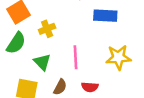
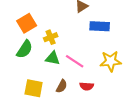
pink line: (76, 57) -> (75, 61), turned -54
green triangle: (42, 62) -> (53, 58), moved, turned -35

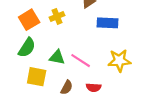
yellow cross: (51, 37) -> (57, 16), moved
yellow square: (34, 88) -> (37, 77), moved

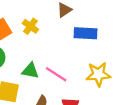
yellow cross: (57, 16) -> (30, 26), turned -32

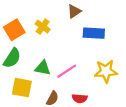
pink line: (56, 74) -> (67, 71), turned -66

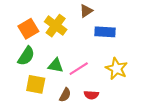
yellow cross: (43, 27) -> (56, 26), size x1.5
yellow star: (106, 71) -> (117, 69), turned 30

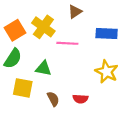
blue rectangle: (105, 32) -> (107, 33), moved
pink line: (79, 69) -> (67, 43), moved, turned 36
brown semicircle: (65, 95) -> (53, 99), turned -56

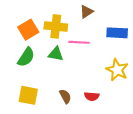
yellow cross: (43, 27) -> (56, 26), turned -30
green triangle: (43, 68) -> (56, 54), moved
yellow square: (23, 88) -> (28, 95), moved

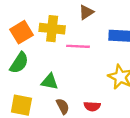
green triangle: (56, 54) -> (50, 82), moved

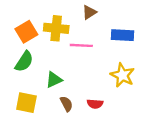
green triangle: (50, 82) -> (54, 80), turned -36

